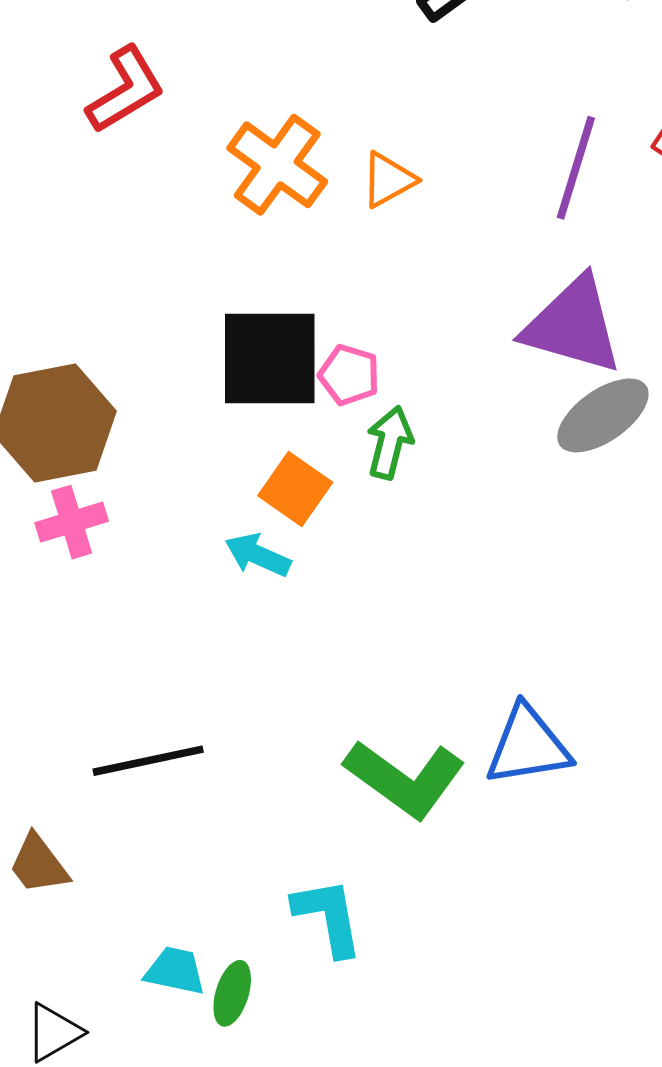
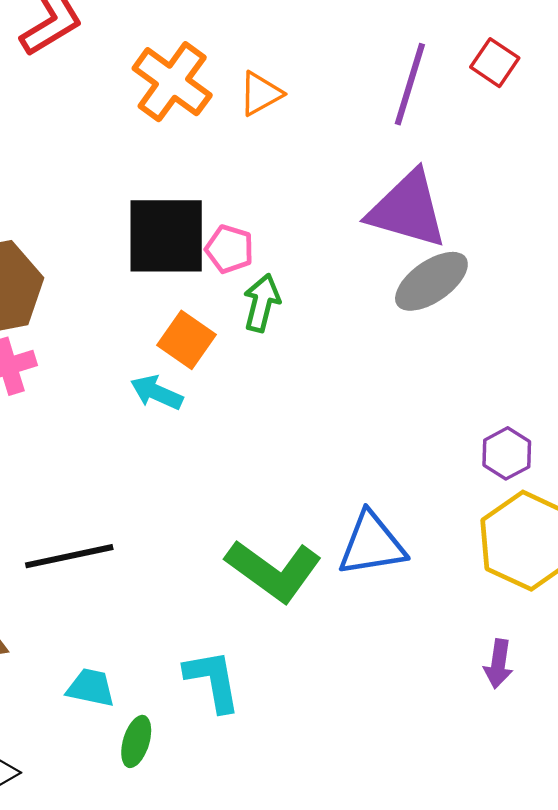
cyan trapezoid: (175, 971) -> (91, 688), moved

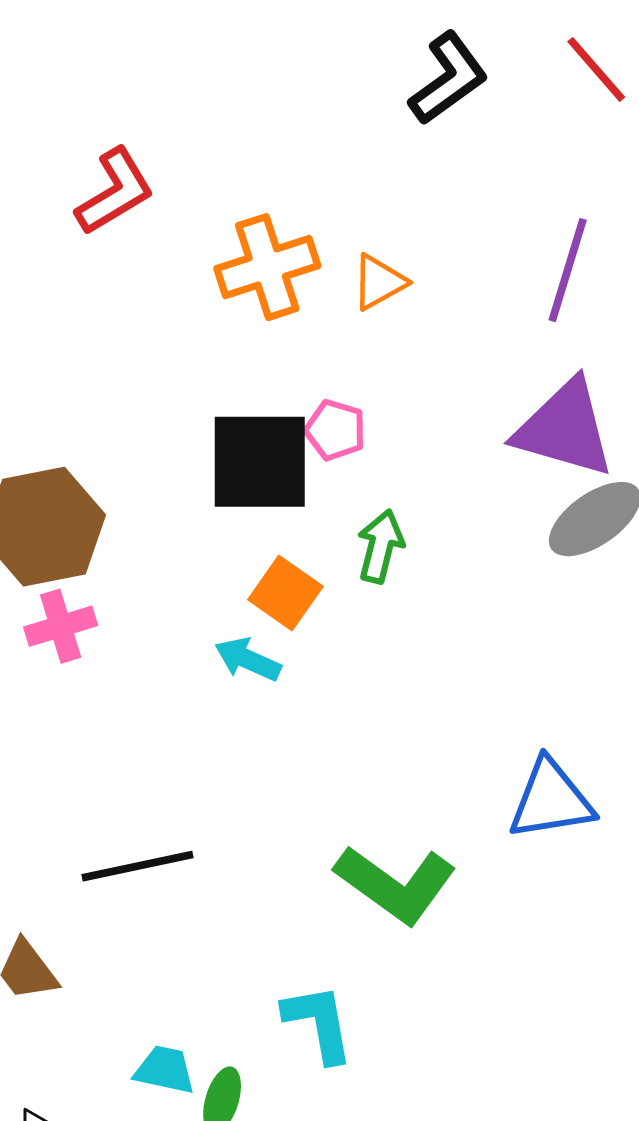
orange cross: (172, 82) -> (267, 267), turned 36
pink pentagon: (229, 249) -> (335, 430), moved
blue triangle: (372, 544) -> (551, 800), moved
cyan trapezoid: (91, 688) -> (165, 1070), moved

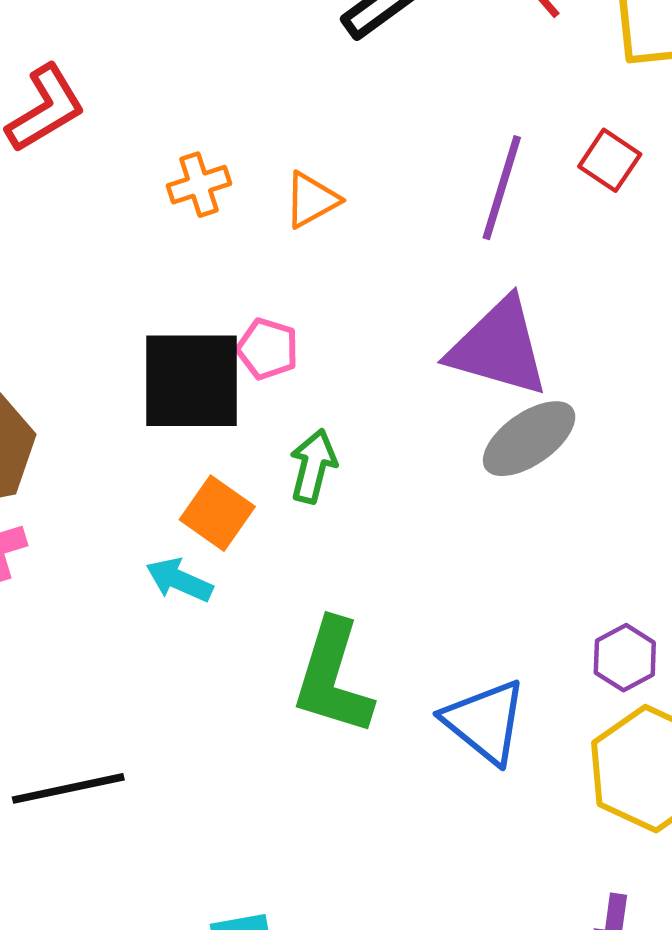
orange cross: (267, 267) -> (199, 185), size x0.6
blue triangle: (551, 800) -> (485, 721), turned 48
green L-shape: (396, 884) -> (333, 677), moved, turned 71

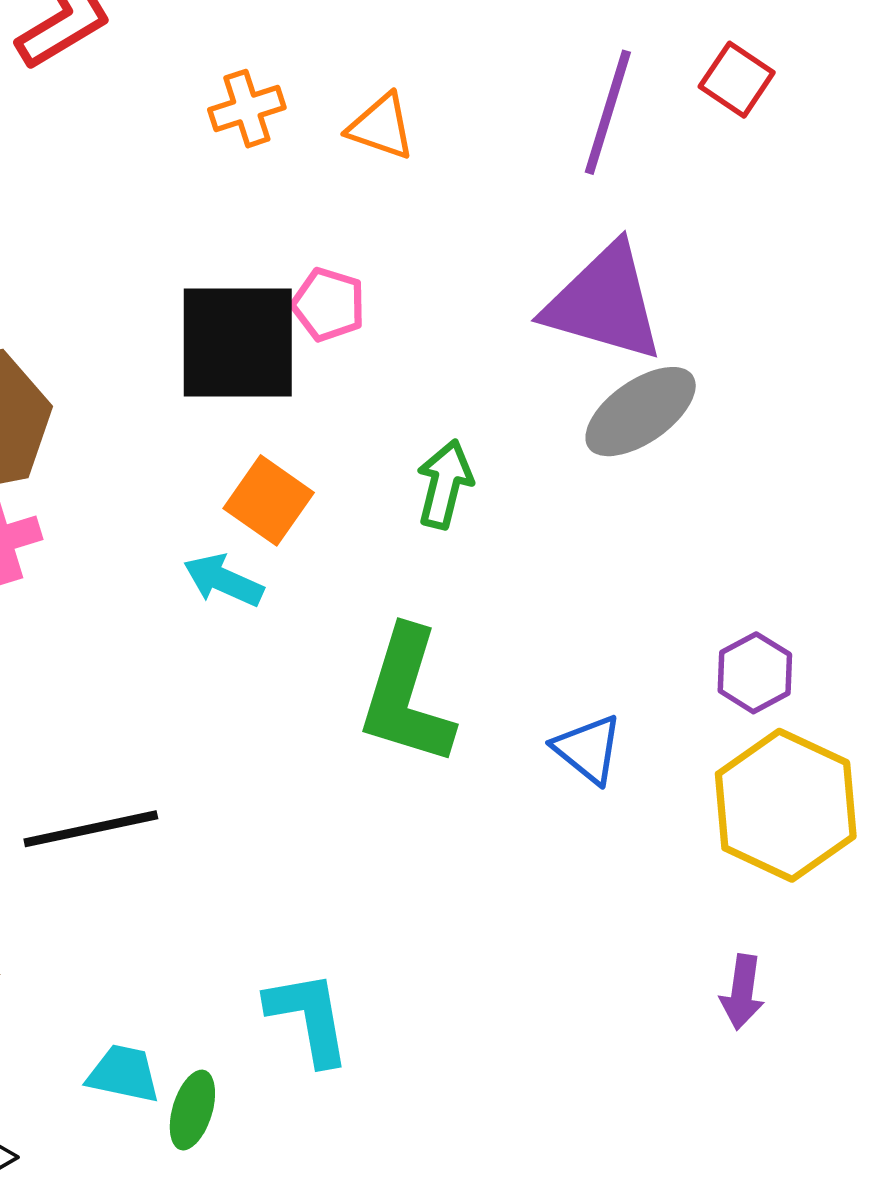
orange triangle: (312, 200) -> (381, 127), turned 48
green arrow: (313, 466) -> (445, 484), moved
blue triangle: (485, 721) -> (588, 749), size x0.7

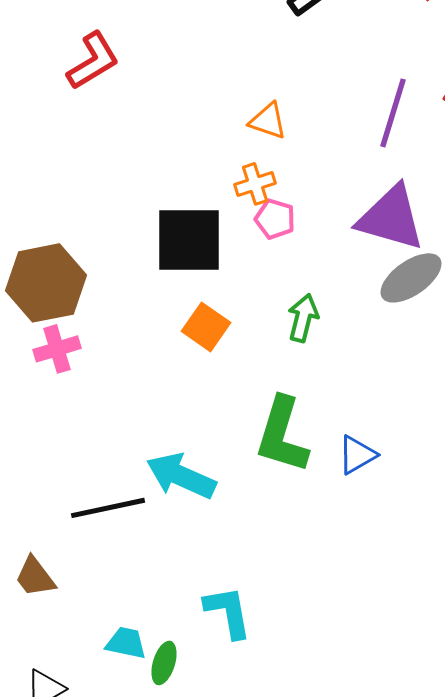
orange cross: (247, 109) -> (255, 184), moved
pink pentagon: (329, 305) -> (275, 219), moved
cyan arrow: (223, 580) -> (181, 476), moved, size x1.6
blue triangle: (588, 749) -> (357, 455), moved, turned 51

